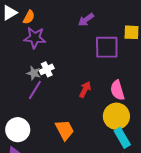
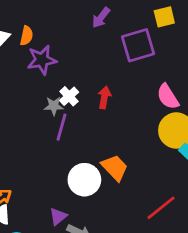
red arrow: (85, 90) -> (104, 97), moved
white circle: (18, 130) -> (84, 180), moved

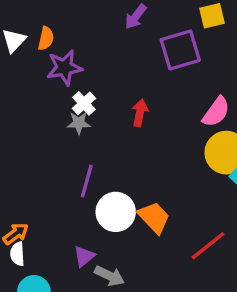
white cross: (69, 96) -> (84, 103), moved
pink semicircle: (168, 97) -> (216, 112), turned -112
purple line: (62, 127) -> (87, 181), moved
orange trapezoid: (115, 168) -> (154, 217), moved

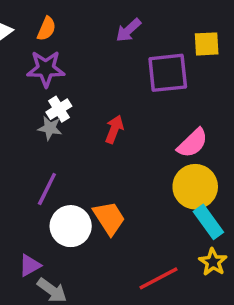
orange semicircle: (46, 38) -> (47, 29), moved
orange trapezoid: (154, 217) -> (109, 218), moved

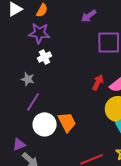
gray star: (50, 128) -> (28, 79), moved
red arrow: (114, 129) -> (98, 82), moved

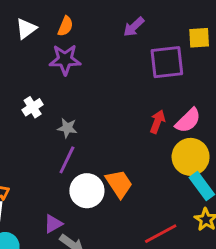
white cross: (44, 57) -> (33, 107), moved
gray star: (28, 79) -> (67, 128), moved

